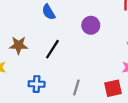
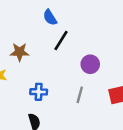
purple circle: (91, 25) -> (90, 64), moved
black line: (52, 49) -> (61, 40), moved

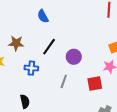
black line: (61, 40) -> (49, 47), moved
blue cross: (39, 92) -> (31, 68), moved

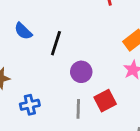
black line: (49, 47) -> (56, 43), moved
red square: (95, 83) -> (105, 101), moved

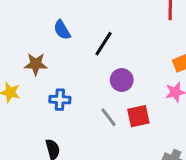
blue semicircle: (23, 31) -> (62, 30), moved
gray line: (78, 109) -> (108, 117), turned -54

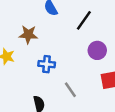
gray line: (108, 117) -> (70, 90), moved

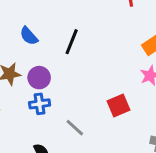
purple circle: (97, 50) -> (39, 78), moved

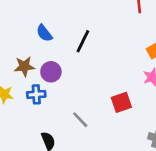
blue cross: (40, 104) -> (36, 94), moved

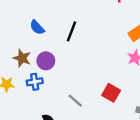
brown star: (24, 66) -> (22, 58), turned 30
red square: (121, 102) -> (111, 93), moved, turned -36

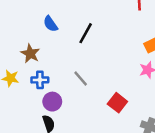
purple circle: (46, 61) -> (52, 102), moved
gray line: (75, 101) -> (81, 78), moved

